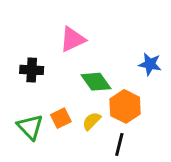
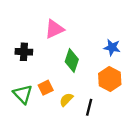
green diamond: (96, 82) -> (72, 60), turned 55
orange hexagon: (125, 106) -> (110, 79), moved
yellow semicircle: (92, 121) -> (66, 100), moved

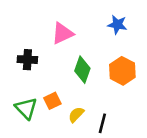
blue star: (112, 47) -> (117, 25), moved
orange hexagon: (110, 79) -> (122, 71), moved

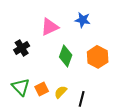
blue star: (117, 25) -> (83, 20), moved
black cross: (27, 60) -> (22, 48), turned -35
orange square: (52, 101) -> (42, 89), moved

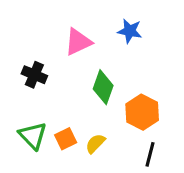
black cross: (22, 48) -> (34, 75), turned -35
orange hexagon: (98, 57) -> (142, 112), moved
black line: (82, 99) -> (150, 154), moved

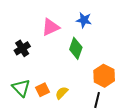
black cross: (34, 75) -> (22, 48), turned 35
green diamond: (103, 87) -> (76, 48), moved
orange hexagon: (142, 112) -> (104, 76), moved

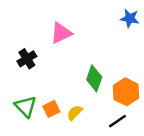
blue star: (84, 20) -> (130, 18), moved
green diamond: (76, 48) -> (94, 78), moved
black line: (97, 100) -> (117, 121), turned 42

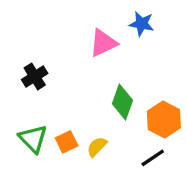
blue star: (130, 18) -> (142, 24), moved
pink triangle: (61, 33) -> (103, 43), moved

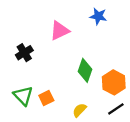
pink triangle: (103, 43) -> (60, 31), moved
yellow semicircle: (97, 147) -> (79, 110), moved
black line: (153, 158) -> (116, 109), moved

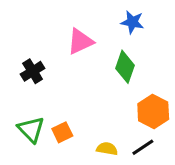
green diamond: (85, 70) -> (125, 67), moved
black line: (116, 109) -> (143, 147), moved
yellow semicircle: (79, 110) -> (107, 149), turned 56

